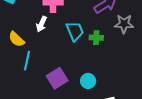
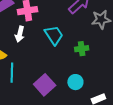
green cross: (96, 38) -> (82, 49), moved

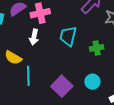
cyan trapezoid: (54, 35) -> (68, 36), turned -130

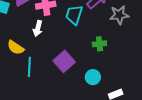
cyan trapezoid: (68, 36) -> (74, 15), moved
purple square: (62, 86) -> (64, 61), moved

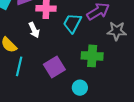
white arrow: (38, 28) -> (34, 30), turned -49
green cross: (99, 44) -> (92, 56), size x1.5

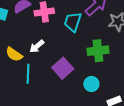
white arrow: (34, 30) -> (37, 46), moved, turned 84

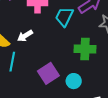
purple square: (63, 68) -> (48, 73), moved

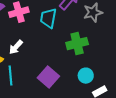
cyan circle: (74, 81) -> (86, 76), moved

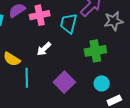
white arrow: (16, 47) -> (44, 49), moved

